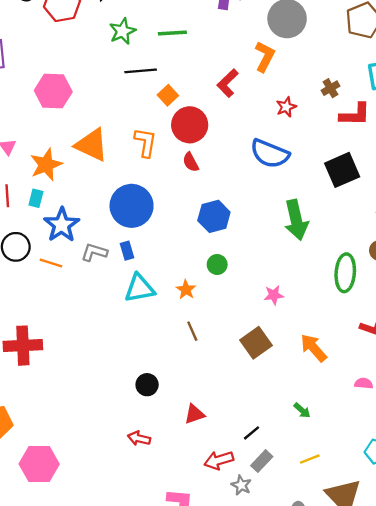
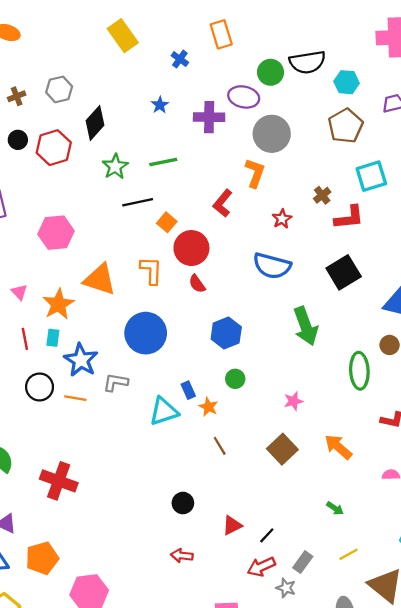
blue rectangle: (127, 251) -> (188, 390), moved
red cross: (23, 346) -> (59, 481), turned 30
black line: (251, 433) -> (267, 535), moved

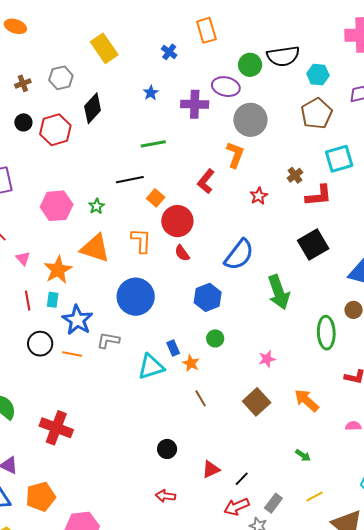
yellow rectangle: (123, 36) -> (104, 48), moved
green star: (115, 167) -> (97, 206), moved, size x0.7
blue semicircle: (272, 266) -> (239, 255), moved, turned -68

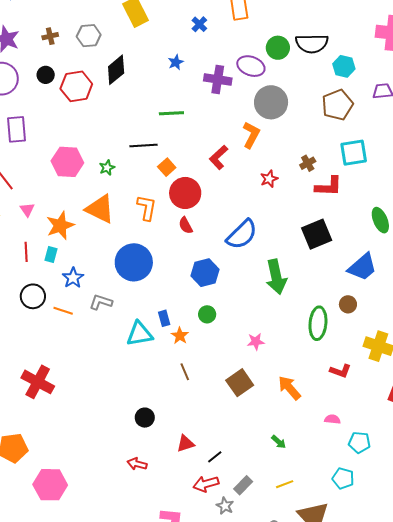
blue star: (77, 320) -> (73, 278), size x0.7

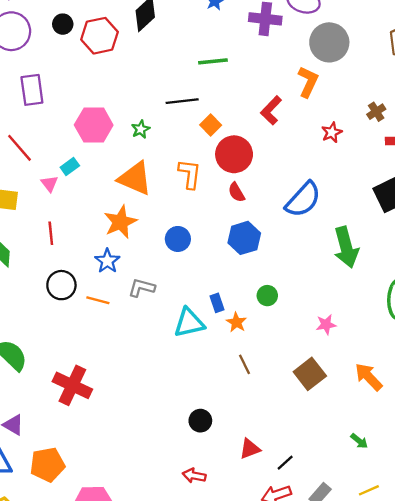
orange star: (60, 226) -> (120, 222), moved
cyan rectangle: (51, 254) -> (70, 167), moved, turned 42
blue circle: (134, 262) -> (178, 239), size x0.6
blue hexagon: (205, 273) -> (244, 238), moved

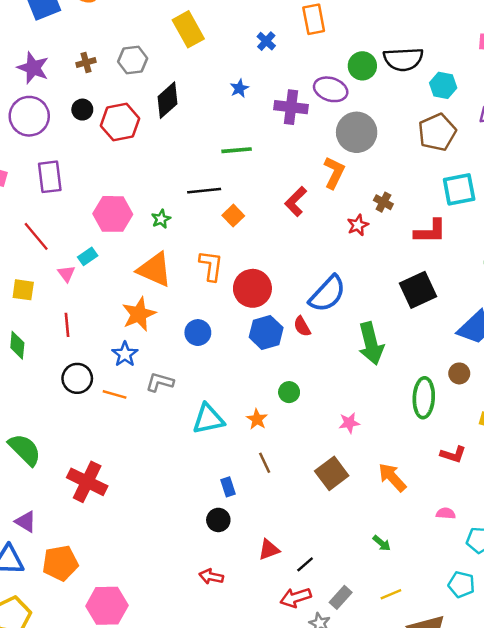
brown cross: (376, 112) -> (383, 202), moved, turned -30
red circle: (234, 154) -> (252, 288), moved
red semicircle: (236, 192) -> (302, 326), moved
blue rectangle: (217, 303) -> (228, 487), moved

